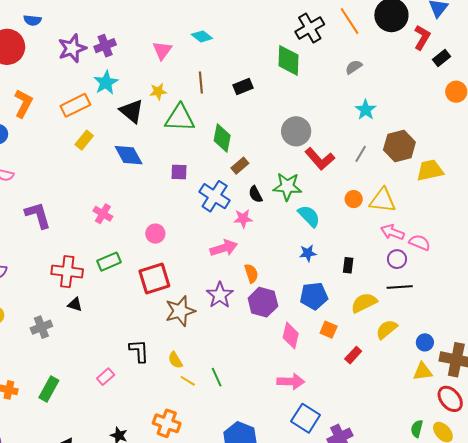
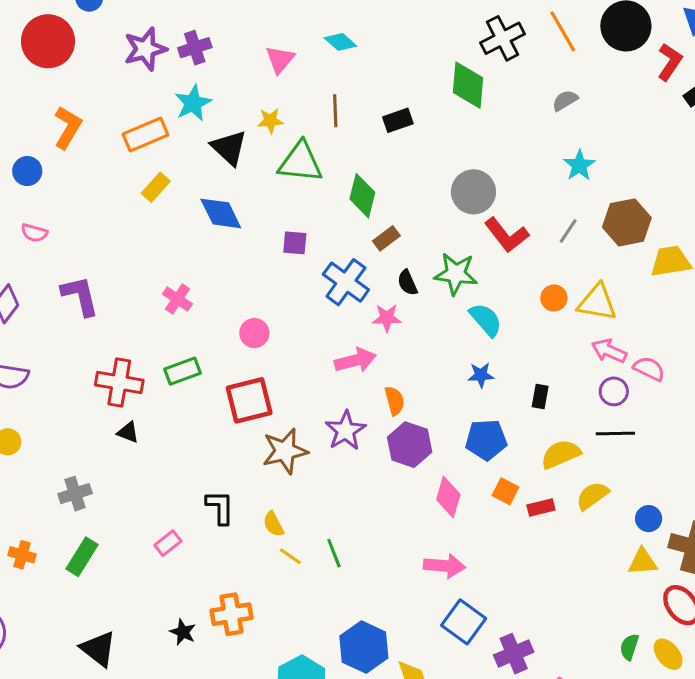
gray cross: (41, 327) -> (75, 494), moved
red rectangle: (353, 355) -> (541, 508), moved, turned 30
orange cross: (167, 423) -> (231, 614), moved, turned -32

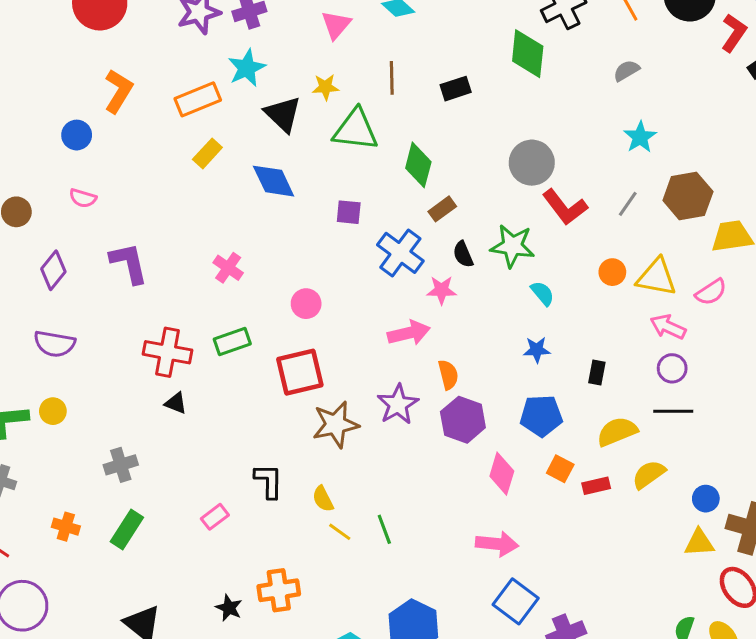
cyan semicircle: (486, 320) -> (542, 293), size x0.7
pink semicircle: (649, 369) -> (711, 292), moved, turned 120

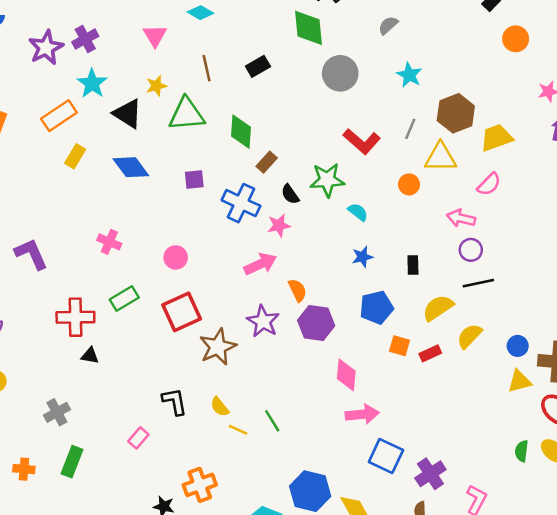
gray circle: (532, 163) -> (340, 73), moved
yellow triangle: (657, 277) -> (441, 157), moved
pink diamond: (502, 474) -> (346, 375), moved

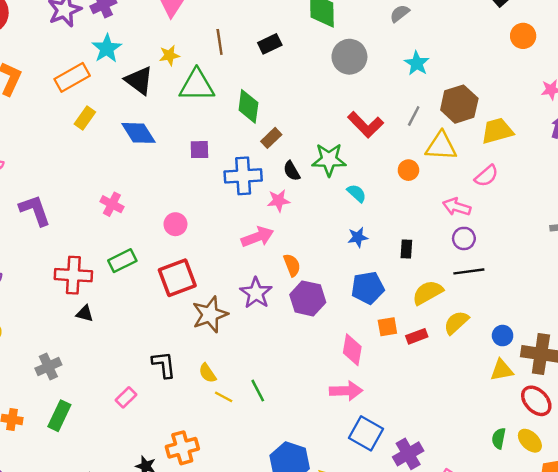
blue cross: (241, 203) -> (243, 176), turned -33
orange square: (400, 346) -> (387, 327), turned -30
pink diamond: (346, 375) -> (352, 350), moved

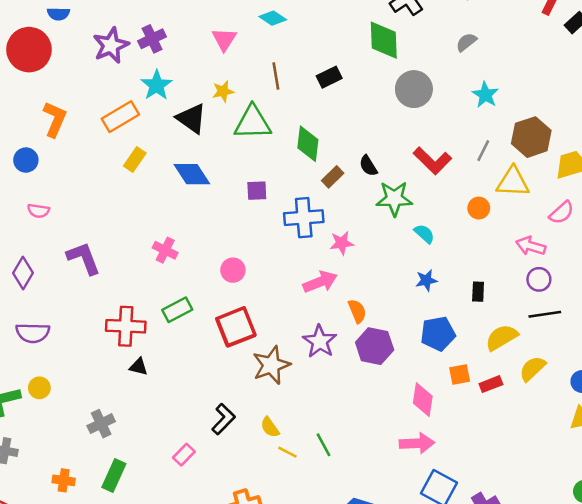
black semicircle: (292, 171) -> (368, 166), moved
black L-shape: (164, 365) -> (223, 419), turned 52

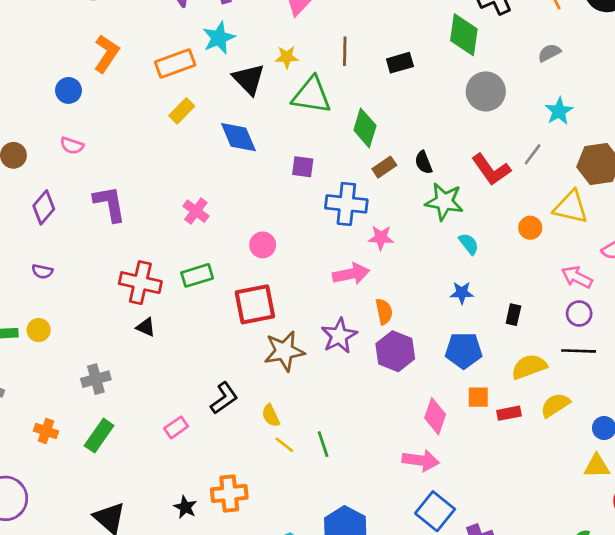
gray line: (483, 151) -> (533, 154), moved
purple semicircle: (33, 333) -> (42, 271), size x0.6

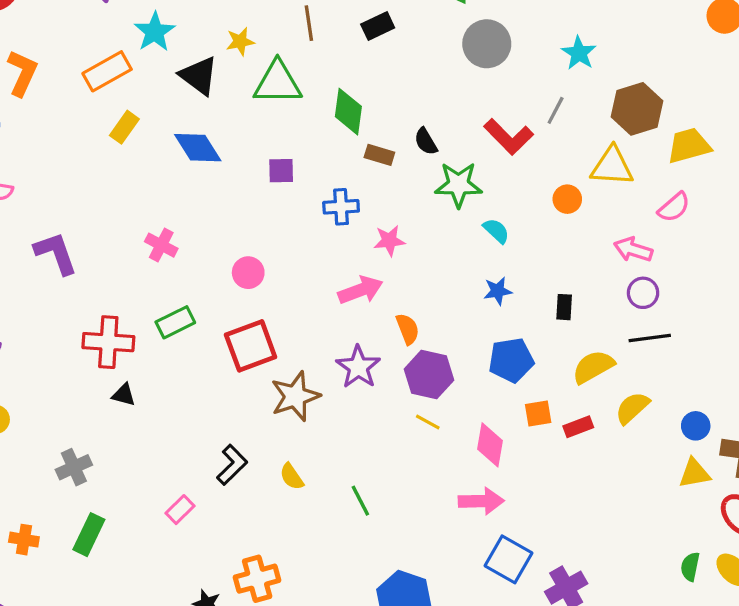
brown rectangle: (384, 167) -> (379, 155), turned 60
blue cross: (346, 204) -> (341, 207), size x0.7
yellow line: (284, 445) -> (428, 422), moved

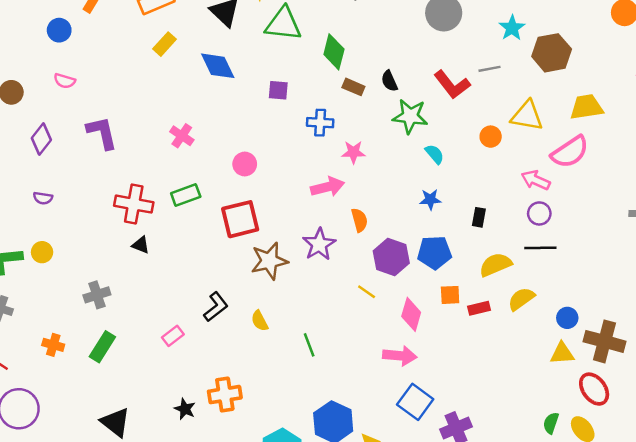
brown hexagon: (637, 109) -> (552, 53), moved
gray line: (556, 110) -> (489, 69), turned 45
pink semicircle: (674, 207) -> (570, 152), size x1.5
purple hexagon: (429, 375) -> (391, 257), moved

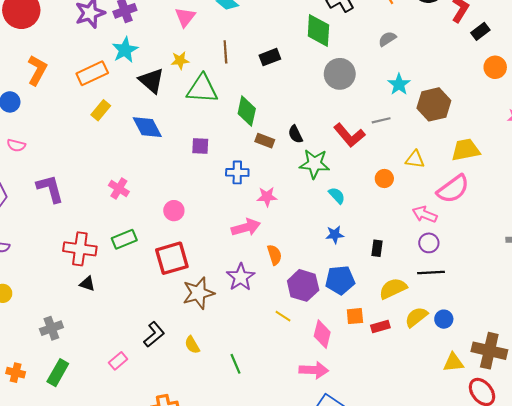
yellow triangle: (527, 116) -> (415, 159), size x0.7
blue circle: (567, 318) -> (444, 319), moved

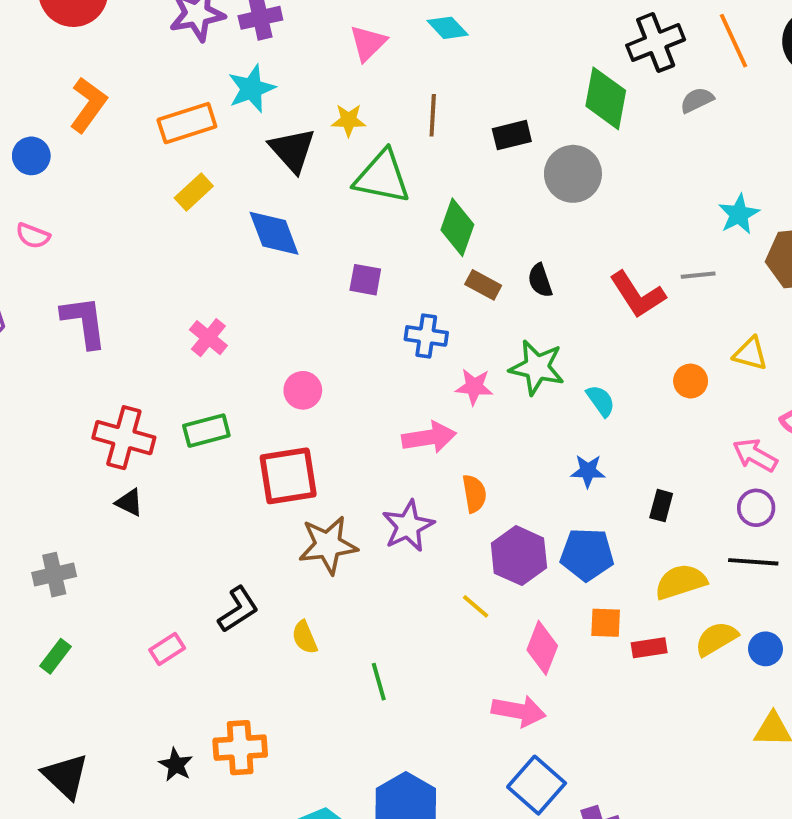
gray semicircle: (387, 39) -> (697, 100), moved
gray circle: (340, 74) -> (573, 174), moved
green star: (314, 164) -> (537, 367), moved
green rectangle: (58, 373) -> (55, 656), size x0.7

